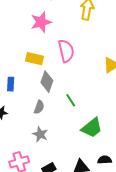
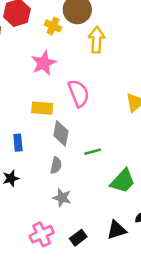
green line: (71, 100) -> (93, 152), turned -64

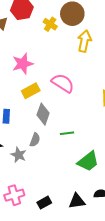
pink star: (44, 63) -> (23, 64), moved
pink semicircle: (79, 93) -> (63, 83), turned -45
yellow rectangle: (42, 108) -> (31, 91), turned -42
gray star: (62, 198) -> (19, 155), moved

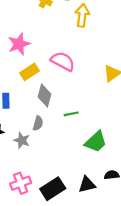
black rectangle: (44, 203) -> (53, 189), size x1.6

